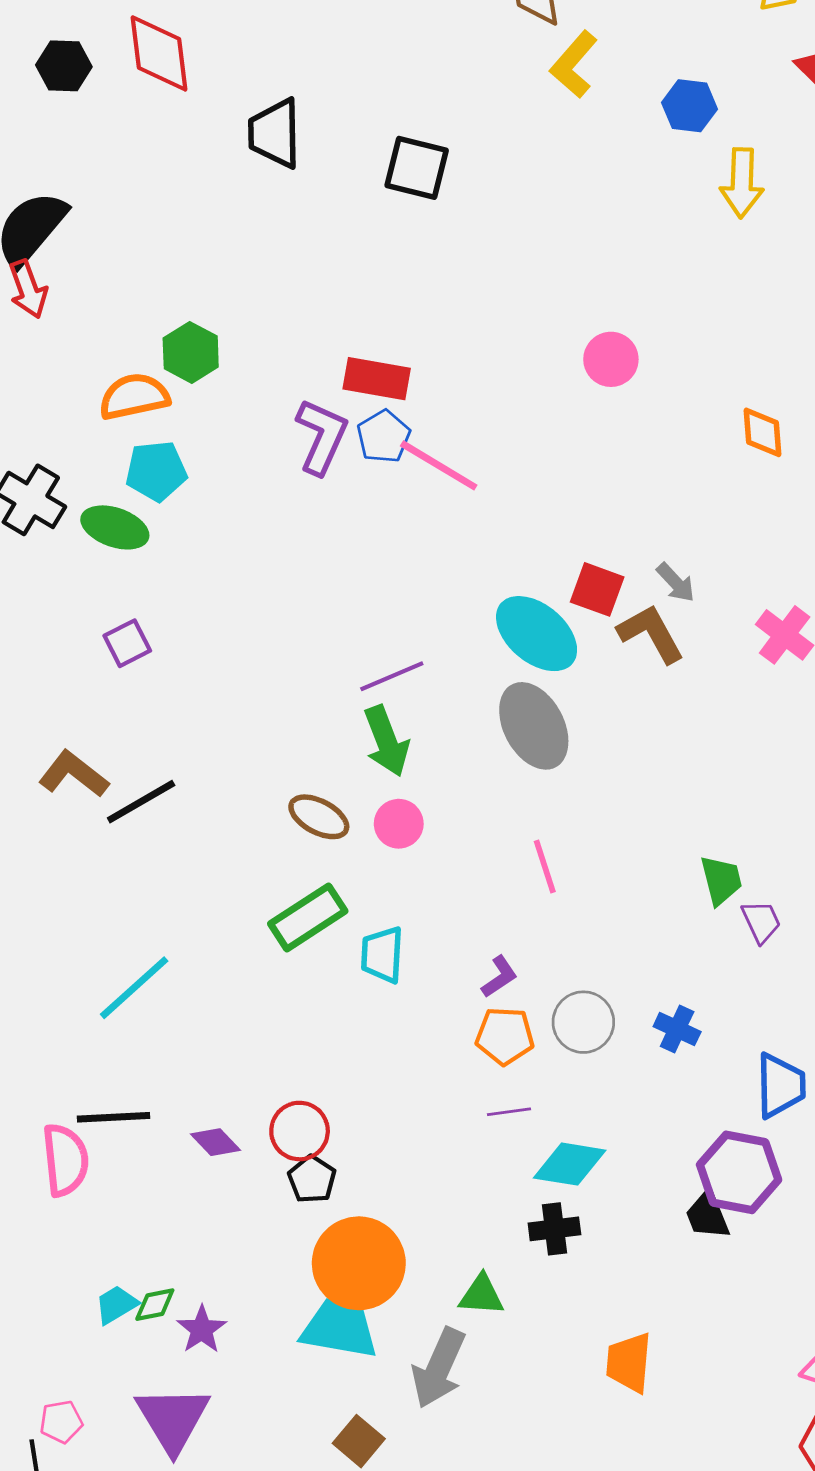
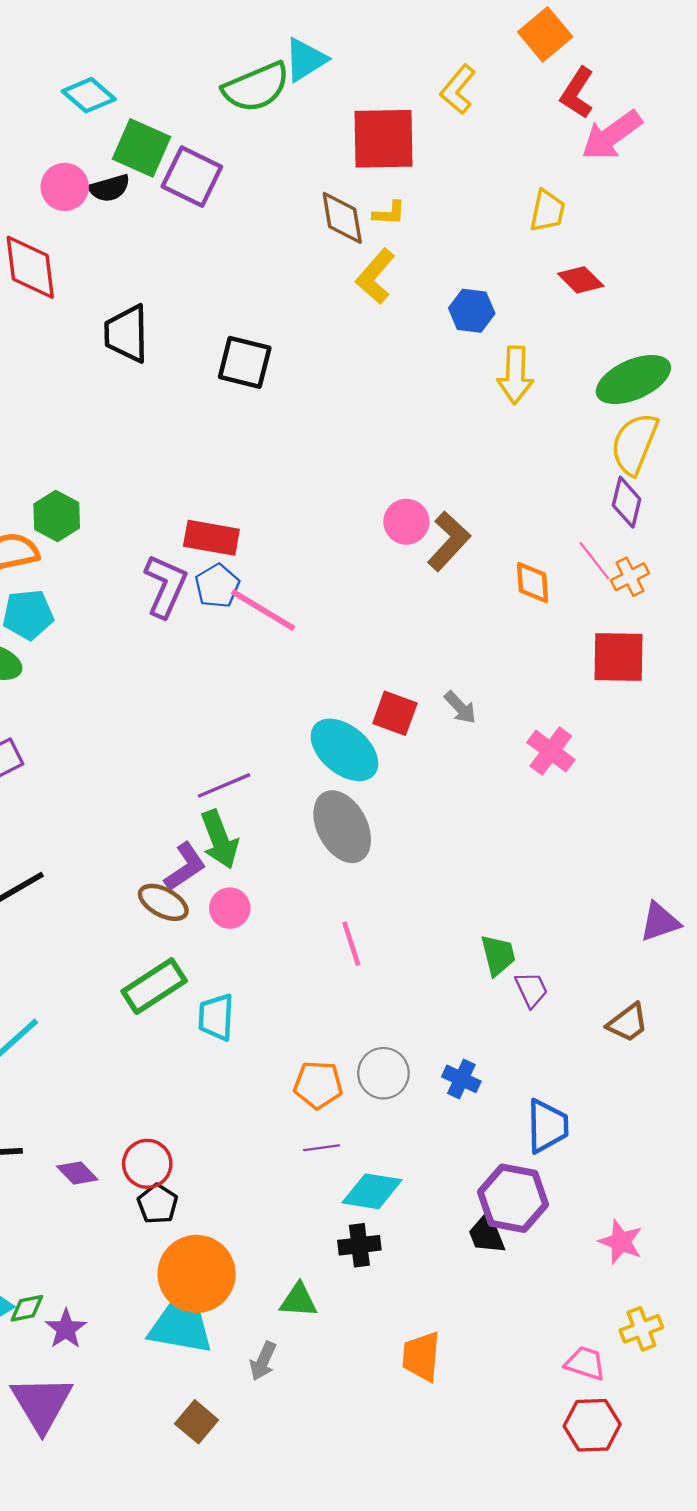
brown L-shape: (651, 634) -> (449, 541), moved, turned 72
purple L-shape: (499, 977) -> (185, 867), moved, size x1.4
gray arrow: (439, 1368) -> (263, 1361), size x0.6

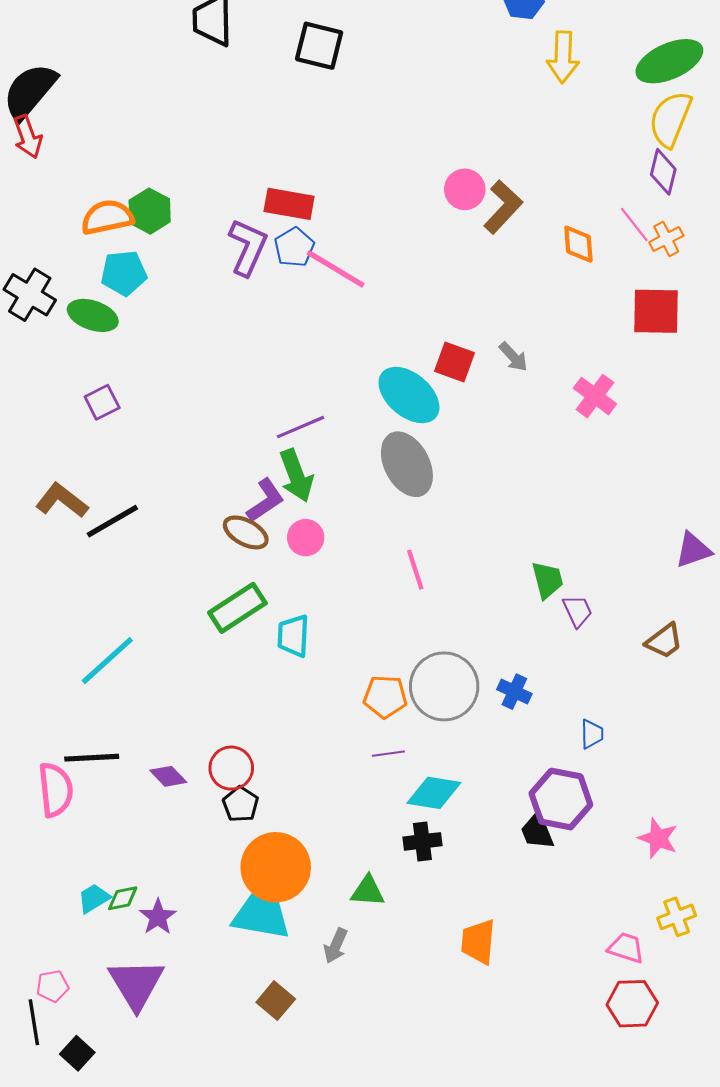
green hexagon: (57, 516) -> (150, 211), moved
gray circle: (383, 1073) -> (444, 686), size x1.5
blue trapezoid: (547, 1126) -> (592, 734), size x0.6

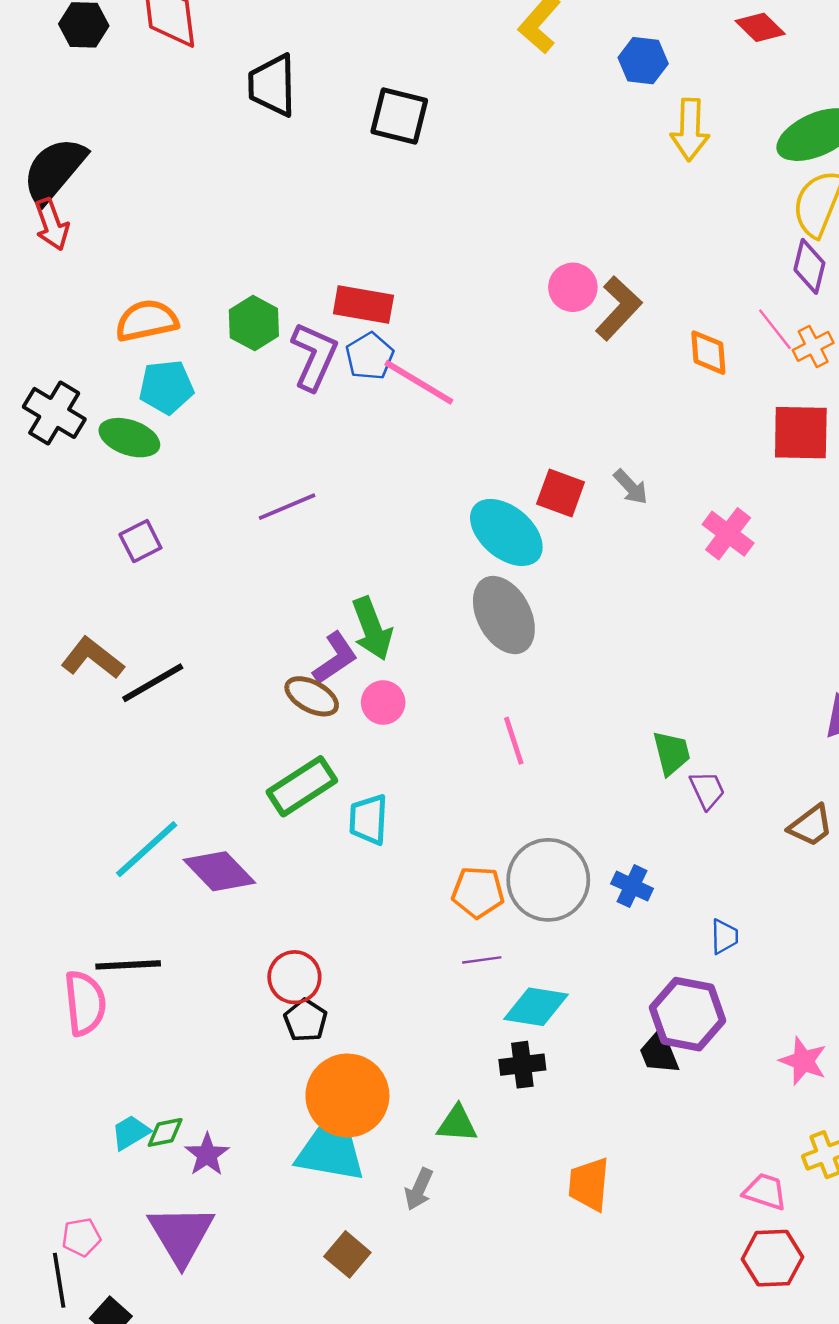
green hexagon: (150, 211) -> (254, 323), moved
purple line: (300, 427) -> (287, 507), moved
purple diamond: (168, 776) -> (219, 871), moved, size x1.6

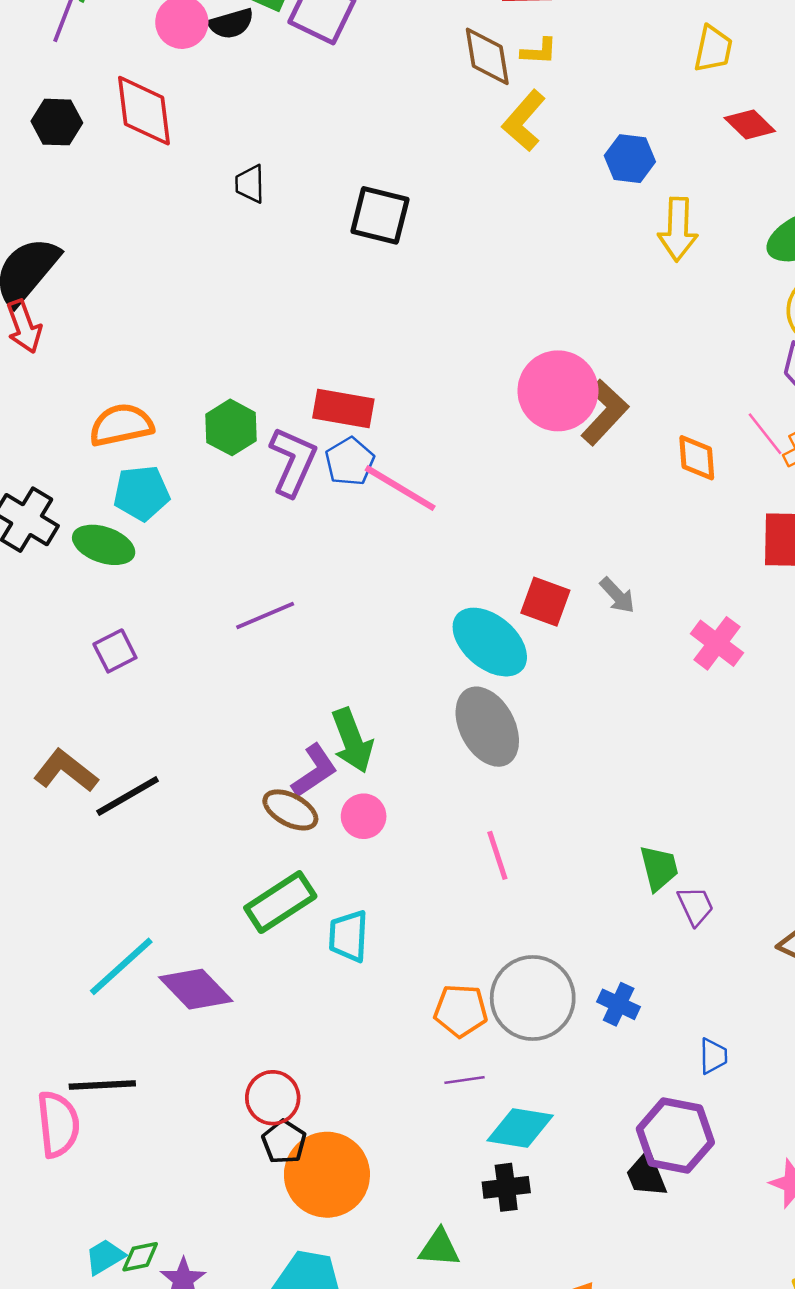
black trapezoid: (272, 85) -> (250, 184), size x0.6
pink circle: (573, 287) -> (558, 391), size x1.6
orange circle: (347, 1095) -> (327, 1175), moved

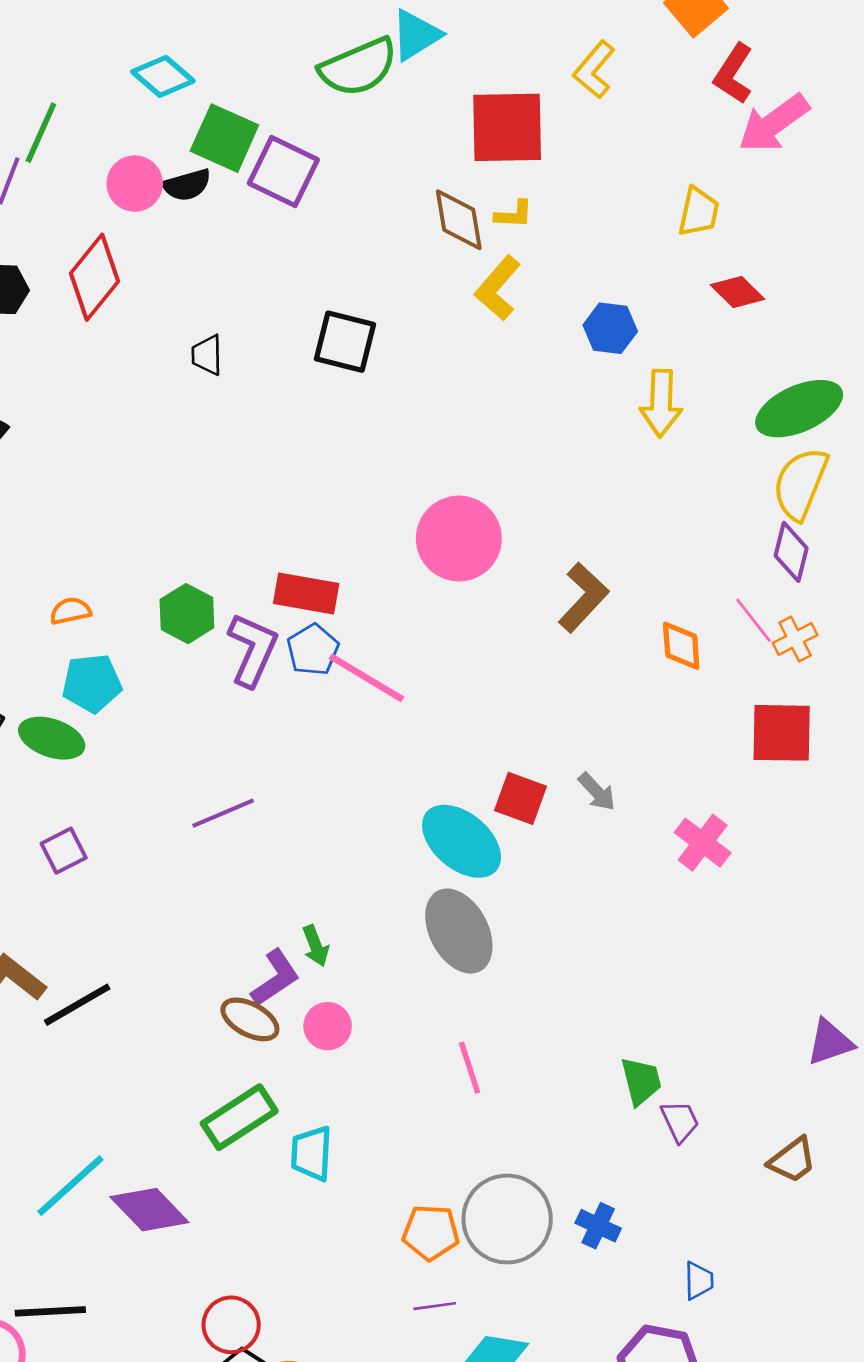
red diamond: (144, 111) -> (95, 277), turned 46
black square: (380, 215) -> (345, 342), moved
pink circle: (558, 391) -> (459, 539), moved
orange semicircle: (121, 425) -> (70, 611), size x0.6
green arrow: (352, 741) -> (316, 946), size x0.6

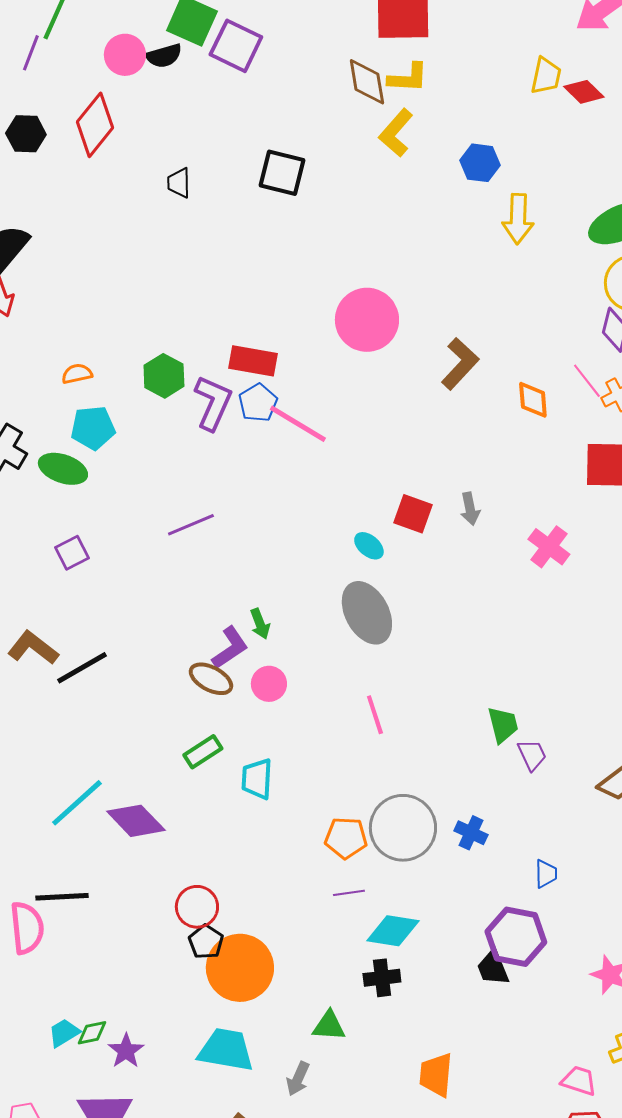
yellow L-shape: (514, 214) -> (408, 78), size x1.4
red diamond: (737, 292) -> (584, 92), moved
gray arrow: (597, 792) -> (470, 509), turned 32
cyan ellipse: (462, 841) -> (369, 546), size x0.5
green rectangle: (239, 1117) -> (203, 752), size x0.7

